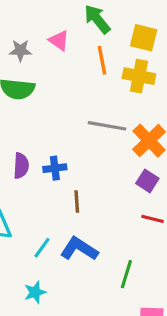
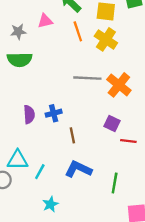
pink triangle: (59, 40) -> (45, 21), turned -42
yellow cross: (139, 76) -> (106, 39), turned 30
purple square: (147, 181) -> (112, 123), moved
cyan line: (42, 248) -> (40, 172), moved

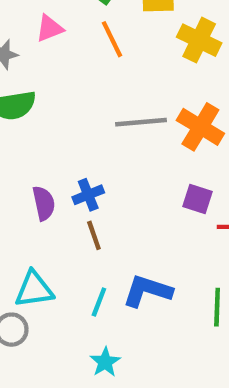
yellow cross: (106, 39) -> (199, 40), moved
brown line: (72, 135) -> (94, 235), moved
cyan line: (40, 172) -> (99, 302), moved

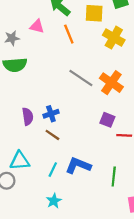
pink triangle: (50, 28) -> (37, 26), turned 32
gray line: (141, 122) -> (81, 78), turned 35
brown line: (94, 235) -> (52, 135), turned -40

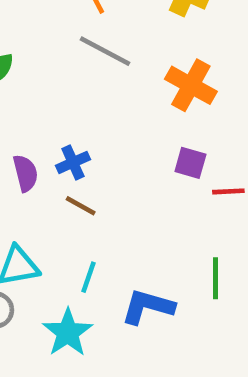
gray line: (81, 78) -> (105, 51), moved
blue L-shape: (78, 166) -> (148, 307), moved
cyan star: (54, 201) -> (68, 333), moved, size x1.5

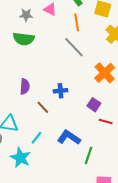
blue cross: (73, 162) -> (61, 91), moved
blue L-shape: (148, 307) -> (69, 137), moved
cyan star: (68, 333) -> (20, 158), turned -30

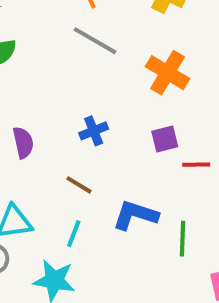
purple square: (94, 105) -> (165, 139), turned -32
brown line: (43, 107) -> (79, 185), moved

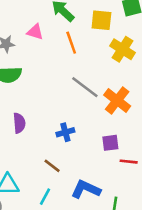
gray line: (95, 41) -> (85, 87), moved
purple semicircle: (23, 143) -> (19, 123), moved

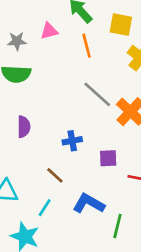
pink triangle: (35, 32) -> (49, 31), turned -36
purple square: (110, 143) -> (108, 158), moved

